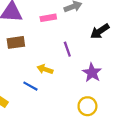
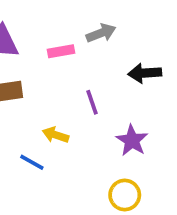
black arrow: (100, 31) -> (145, 73), turned 30

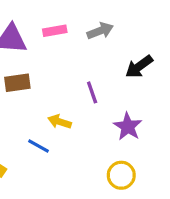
pink rectangle: (61, 51) -> (55, 31), moved
black arrow: (145, 73) -> (139, 67), turned -32

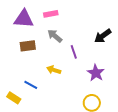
gray arrow: (100, 31) -> (55, 36), moved, turned -119
blue line: (38, 146) -> (31, 85), moved

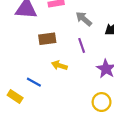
gray arrow: (55, 36) -> (84, 19), moved
brown rectangle: (28, 46) -> (47, 39), moved

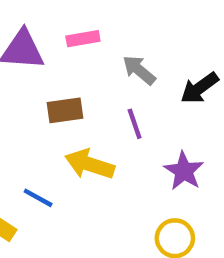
yellow arrow: (59, 65) -> (90, 164), size x1.5

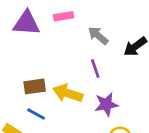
brown rectangle: (65, 110) -> (35, 86), moved
purple star: (184, 171) -> (106, 104), moved, turned 30

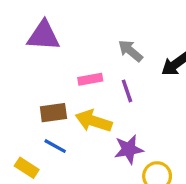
pink rectangle: (64, 16) -> (90, 79), moved
purple star: (106, 104) -> (129, 149), moved

